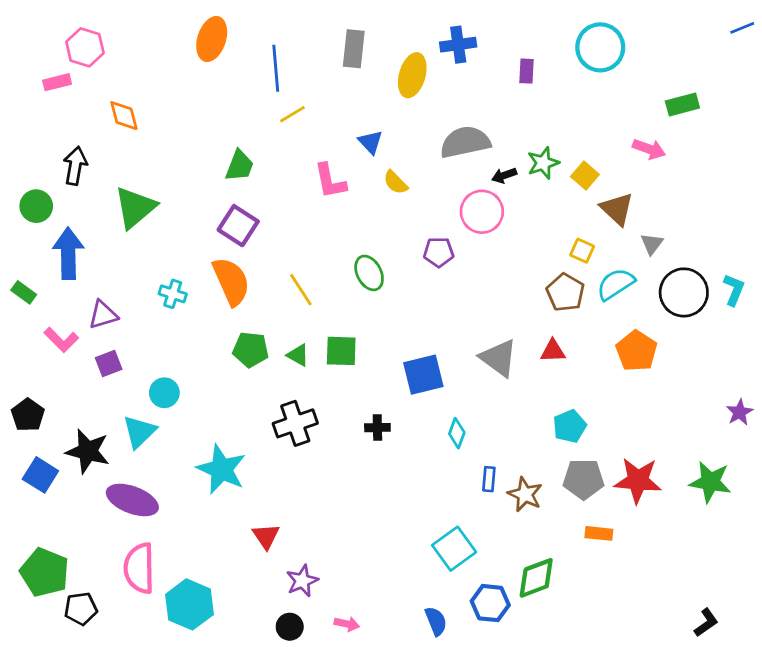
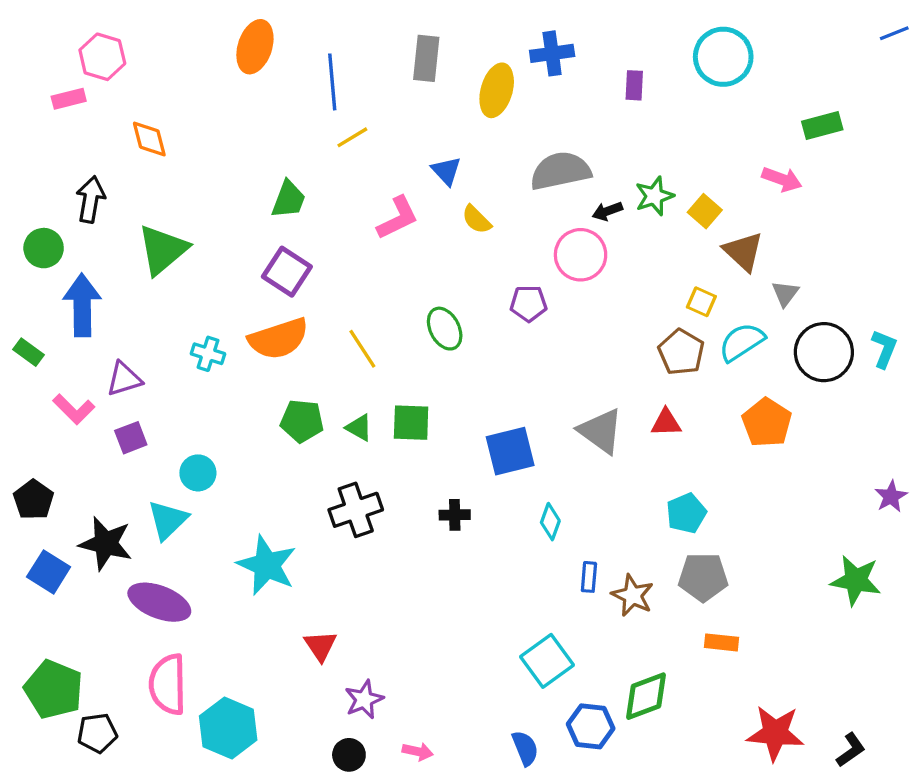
pink L-shape: (330, 181) -> (398, 218), turned -105
orange semicircle: (231, 281) -> (278, 339), turned 96
red star: (638, 480) -> (775, 733), moved

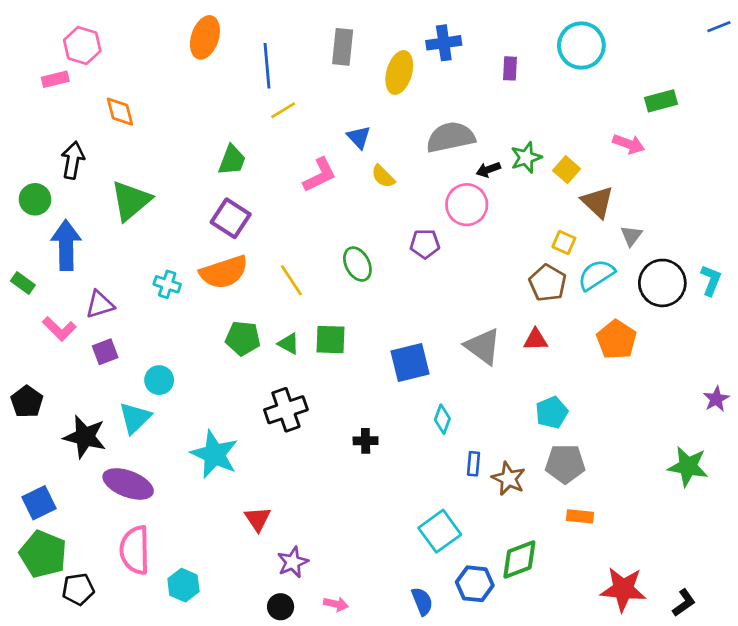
black cross: (455, 515) -> (366, 441), moved
blue square: (49, 572) -> (39, 503), moved, turned 32
cyan hexagon: (228, 728) -> (183, 585), size x0.7

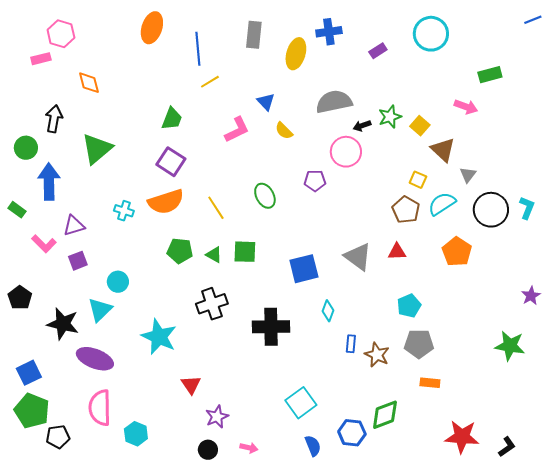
purple rectangle: (510, 68) -> (378, 51), turned 54
black cross: (366, 441) -> (271, 327), size x2.0
cyan square: (440, 531) -> (301, 403), moved

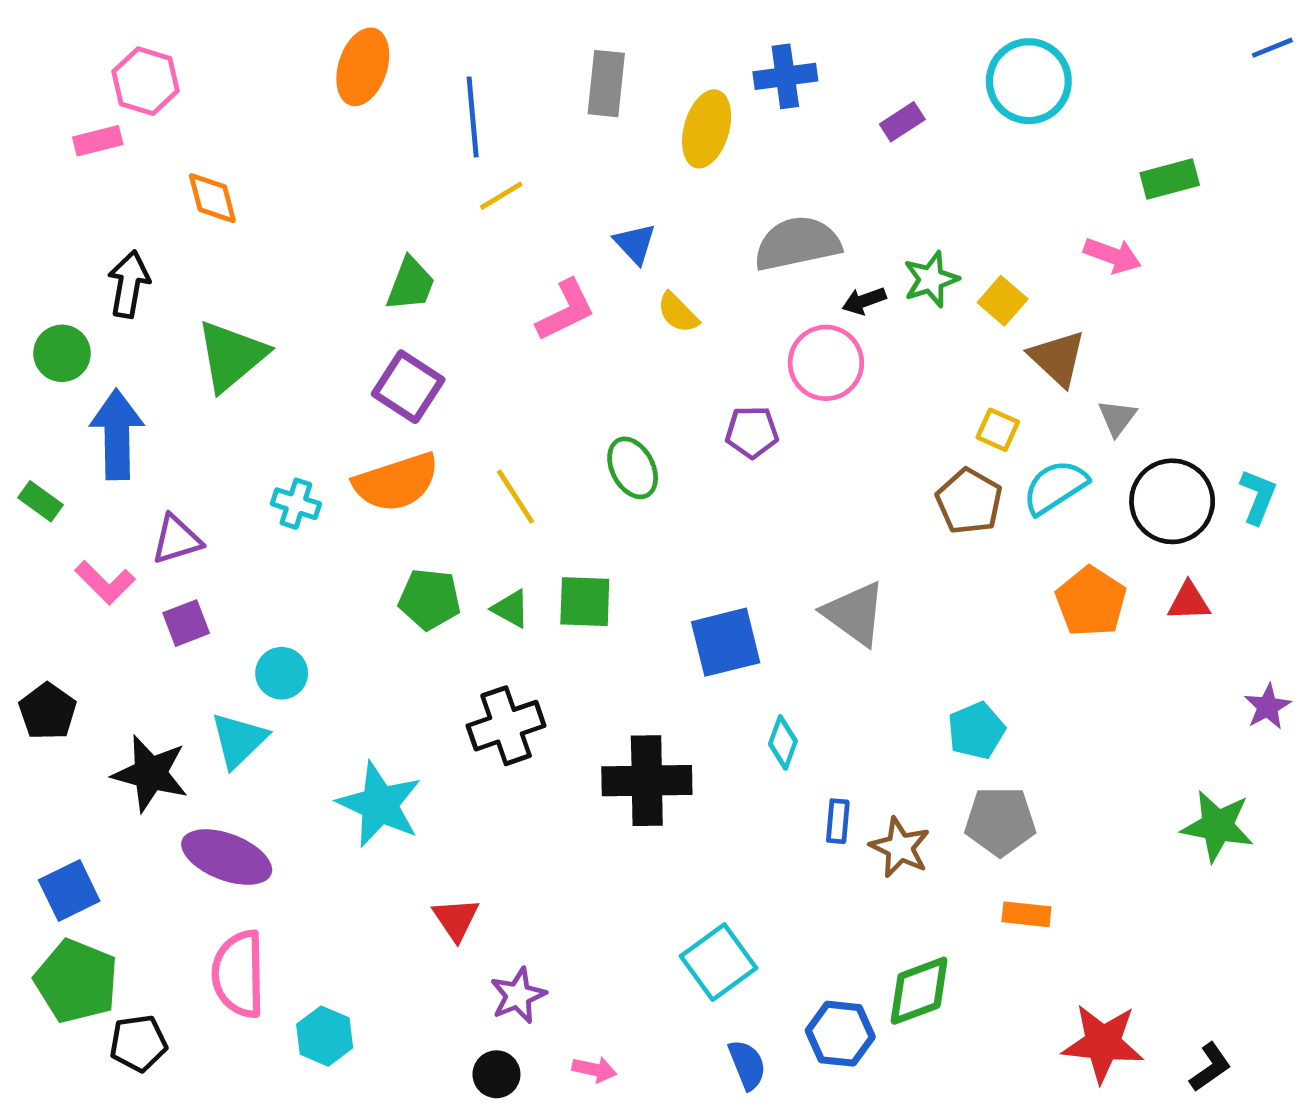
red triangle: (397, 252) -> (1189, 602), moved

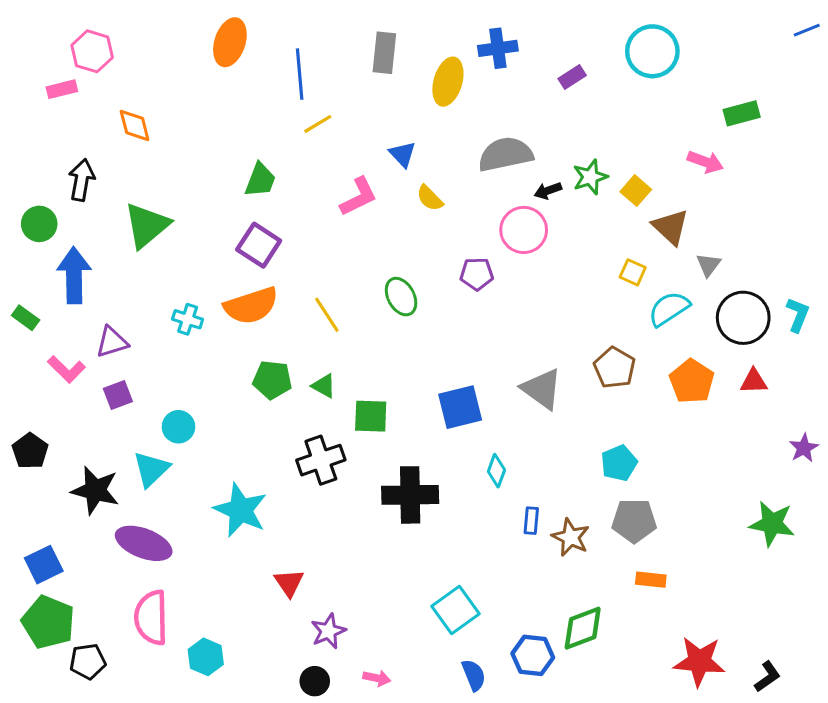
brown pentagon: (969, 501) -> (614, 368), moved
green square: (585, 602) -> (371, 416), moved

